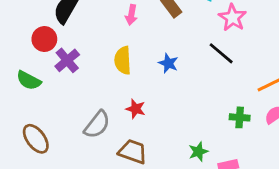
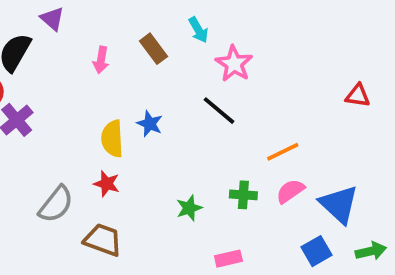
yellow semicircle: (123, 60) -> (112, 139), moved
green star: (198, 152) -> (189, 208), moved

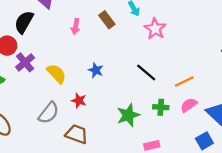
black line: (219, 111) -> (146, 72), moved
blue star: (150, 124) -> (96, 70), moved
yellow semicircle: (112, 139) -> (56, 74), moved, turned 140
green star: (189, 208) -> (128, 115), size x1.5

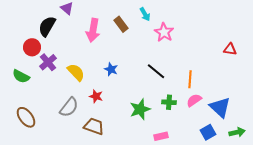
pink arrow: (76, 27) -> (93, 30), size x1.6
orange line: (184, 81) -> (190, 79), turned -60

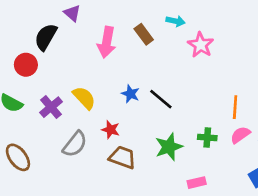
cyan arrow: (145, 14) -> (175, 21), turned -48
purple cross: (48, 62) -> (51, 107), moved
black line: (156, 71) -> (161, 99), moved
brown trapezoid: (94, 126) -> (123, 157), moved

